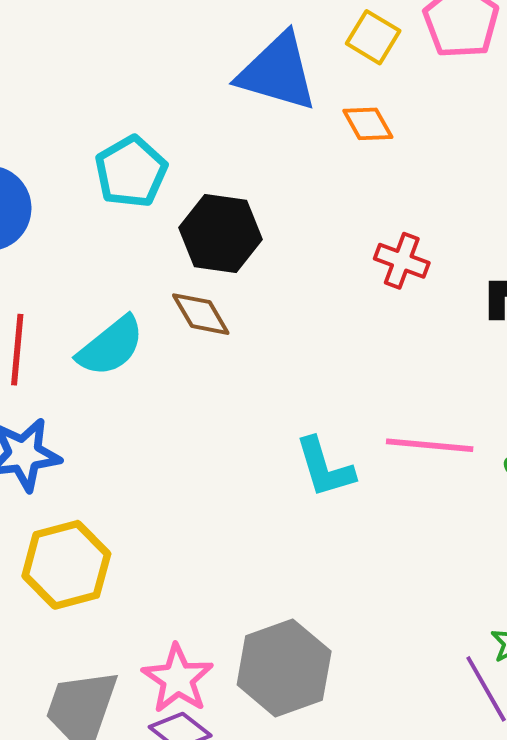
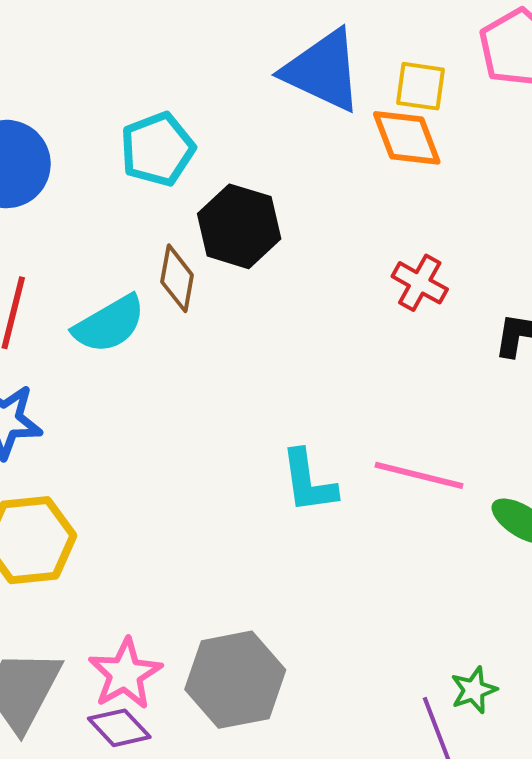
yellow square: (373, 37) -> (421, 86), moved, turned -32
orange diamond: (368, 124) -> (407, 138), size x1.4
brown diamond: (201, 314) -> (177, 278), moved, turned 32

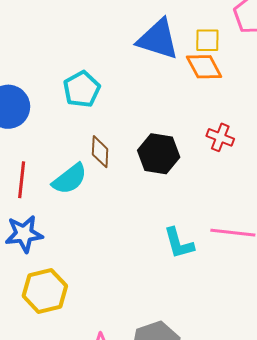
black hexagon: (239, 226) -> (159, 154), moved

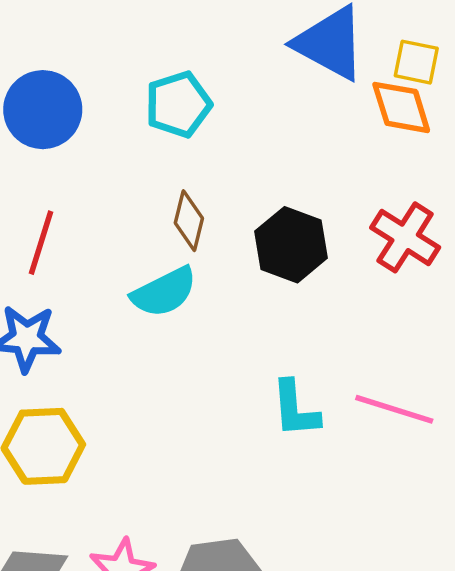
red cross: (220, 137) -> (405, 237), size x1.4
cyan semicircle: (70, 179) -> (164, 292), moved

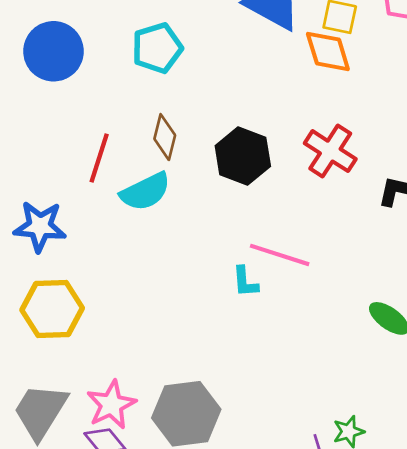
red line: (41, 243) -> (99, 158), moved
cyan L-shape: (295, 409) -> (245, 282), size x0.7
pink line: (394, 409) -> (280, 255), moved

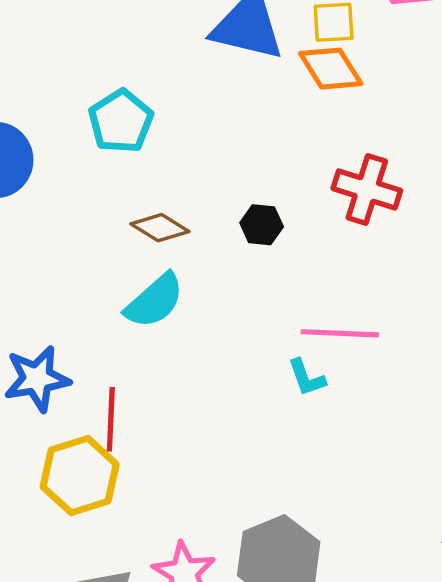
brown diamond: (165, 137) -> (160, 228), turned -57
black hexagon: (243, 156) -> (262, 225), size x0.6
red line: (99, 158) -> (111, 419), moved

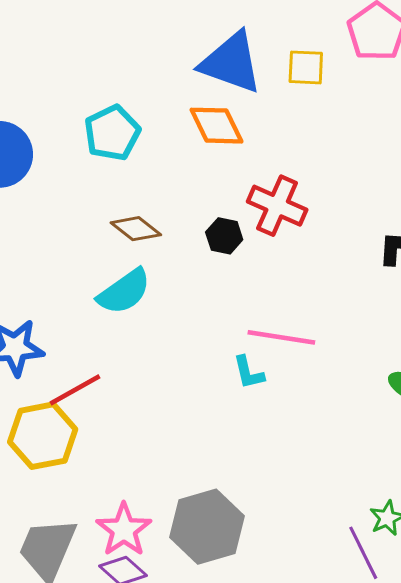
orange diamond: (331, 69) -> (216, 126), moved
red cross: (367, 189) -> (277, 206), moved
red line: (111, 419) -> (75, 390), turned 52

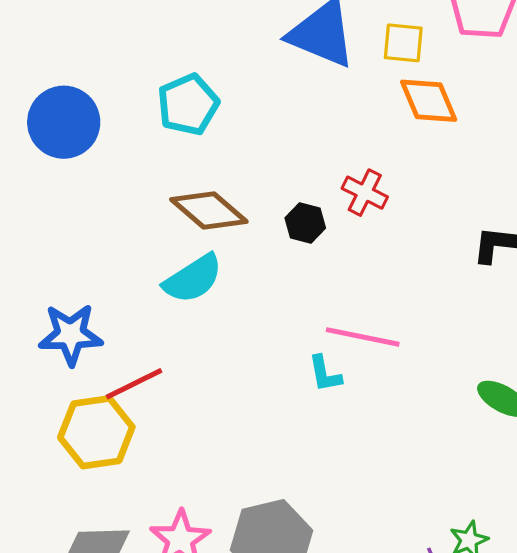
orange diamond: (216, 126) -> (429, 101), moved
red cross: (277, 206) -> (365, 193), size x0.7
brown diamond: (136, 229) -> (209, 211), size x1.4

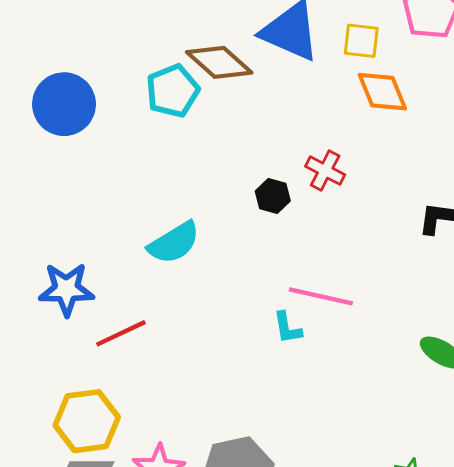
brown diamond: (209, 211) -> (219, 62), moved
yellow hexagon: (96, 432) -> (87, 421), moved

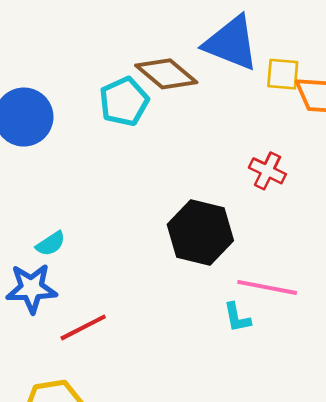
yellow square: (361, 41) -> (283, 74), moved
black hexagon: (273, 196) -> (200, 233), moved, size x2.0
cyan semicircle: (174, 243) -> (51, 244), moved, size x0.6

